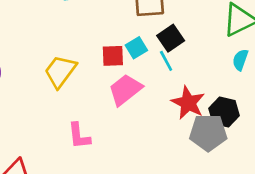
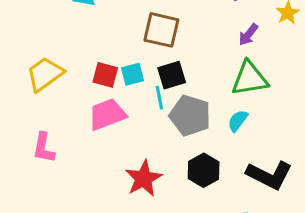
red star: (188, 103) -> (144, 178), moved
gray pentagon: (208, 133) -> (190, 116), moved

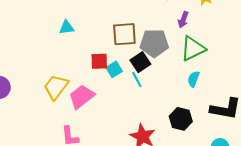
red square: (105, 75) -> (99, 61), moved
pink trapezoid: (107, 114) -> (82, 97), moved
gray pentagon: (190, 116) -> (154, 43), moved

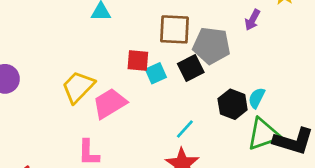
green triangle: (193, 49) -> (263, 134), moved
cyan line: (137, 80) -> (185, 129), moved, turned 63
black hexagon: (181, 119) -> (233, 104), moved

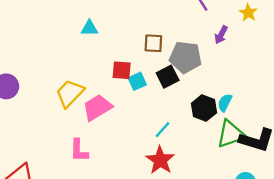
brown square: (175, 29) -> (153, 43), size x0.7

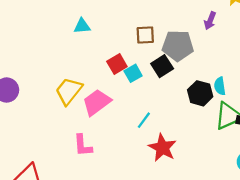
red square: (122, 70) -> (117, 64), turned -30
cyan semicircle: (225, 103) -> (220, 86), turned -30
cyan line: (163, 130) -> (144, 120), moved

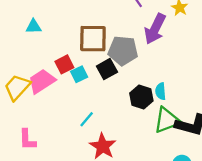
purple arrow: (210, 21) -> (155, 29), size x1.8
brown square: (145, 35) -> (93, 39), size x1.6
pink trapezoid: (97, 102) -> (42, 81), moved

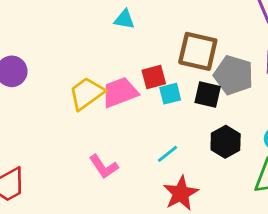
black square: (107, 69) -> (208, 95), turned 30
black hexagon: (141, 97) -> (226, 142), moved
pink L-shape: (27, 140) -> (104, 167), moved, turned -45

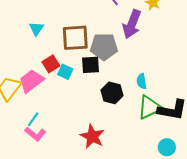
cyan triangle: (124, 19) -> (36, 29), moved, turned -49
cyan square: (170, 94) -> (65, 72), turned -35
cyan line: (168, 154) -> (33, 119), moved

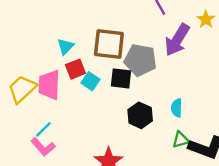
cyan triangle: (36, 29) -> (65, 47), moved
pink trapezoid: (31, 81) -> (49, 85), turned -60
green triangle: (150, 107) -> (181, 140), size x0.6

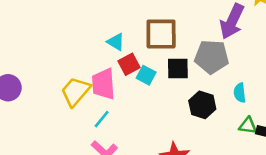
cyan triangle: (65, 47) -> (116, 42), turned -36
gray pentagon: (140, 60) -> (212, 57), moved
cyan line: (43, 129) -> (102, 119), moved
green triangle: (181, 140) -> (248, 126), turned 30

